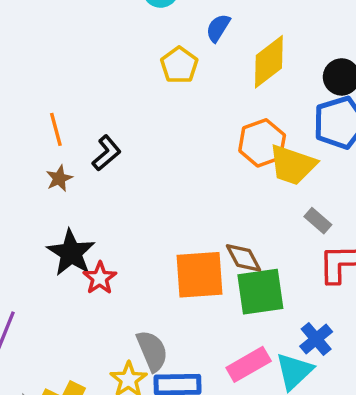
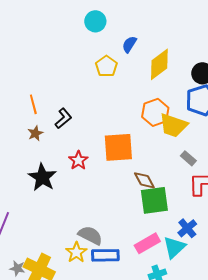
orange square: (200, 275) -> (118, 147), moved
red star: (100, 278) -> (78, 160), moved
gray semicircle: (152, 351) -> (90, 235), turned -40

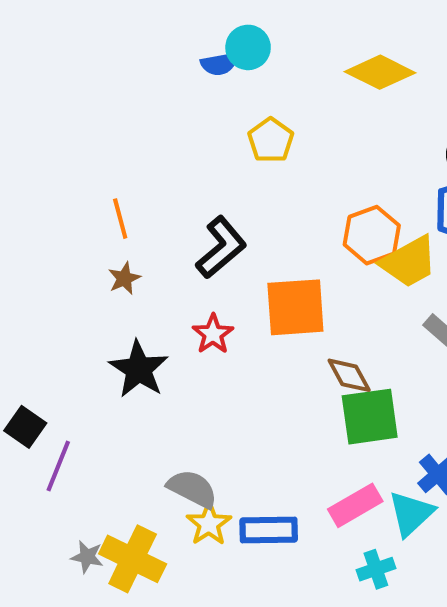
blue semicircle: (129, 44) -> (219, 64), moved, turned -132
yellow diamond: (159, 64) -> (380, 72), moved, turned 64
black L-shape: (63, 118) -> (221, 247), moved, size x1.4
yellow trapezoid: (173, 125) -> (409, 262), turned -48
gray semicircle: (90, 235) -> (192, 489), moved

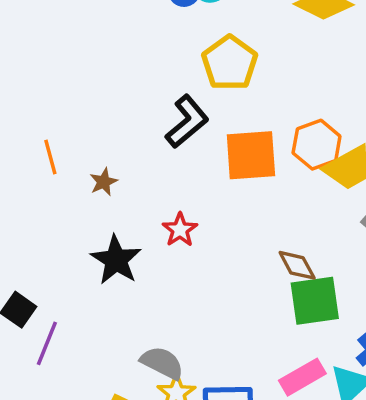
yellow pentagon: (271, 140) -> (230, 63), size x1.4
orange line: (120, 219) -> (50, 157), moved
black L-shape: (221, 247) -> (187, 122), moved
orange square: (295, 307) -> (251, 155), moved

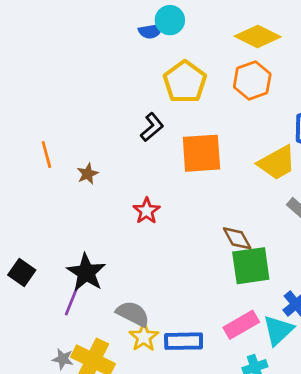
black L-shape: (187, 122) -> (152, 127), size x0.7
orange hexagon: (317, 145) -> (252, 80), moved
black star: (116, 260) -> (86, 273), moved
purple line: (47, 343) -> (72, 299), moved

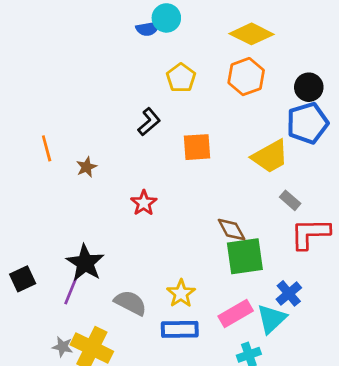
yellow pentagon: (185, 82) -> (181, 78), size x0.7
orange square: (201, 153) -> (197, 147), size x0.7
black square: (22, 273) -> (23, 279), moved, turned 30
yellow star: (144, 337) -> (181, 293), moved

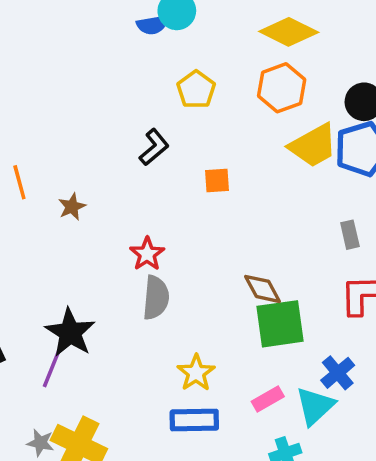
orange square: (197, 147) -> (217, 180), size x0.7
yellow trapezoid: (270, 156) -> (313, 146), moved
gray rectangle: (290, 200) -> (350, 235), moved, turned 36
gray semicircle: (130, 303) -> (156, 298), moved, turned 68
pink rectangle: (236, 313) -> (268, 399), size x0.7

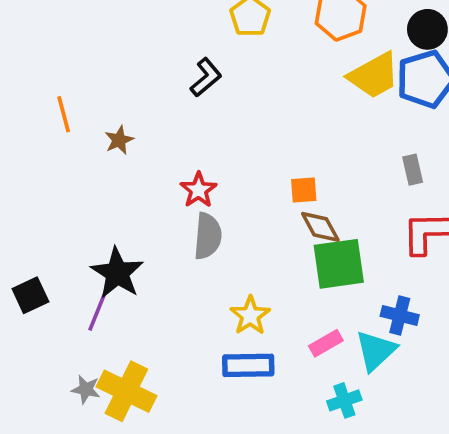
orange square: (217, 180) -> (304, 190), moved
blue cross: (338, 373) -> (400, 316), turned -36

